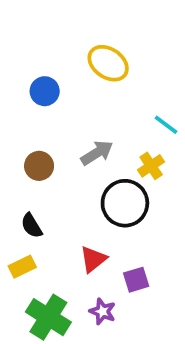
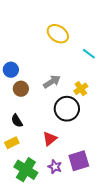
blue circle: (45, 91) -> (11, 70), moved
cyan line: (166, 125) -> (89, 54), moved
purple square: (136, 280) -> (79, 161), moved, size x1.5

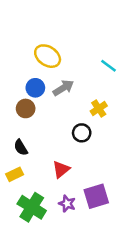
yellow ellipse: (58, 34) -> (48, 56), moved
blue circle: (11, 70) -> (35, 88), moved
gray arrow: (52, 82) -> (63, 88), moved
black circle: (67, 109) -> (82, 133), size x0.6

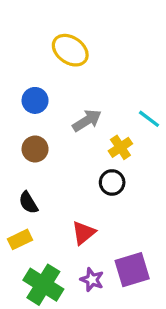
yellow ellipse: (48, 56) -> (70, 50), moved
cyan line: (108, 66) -> (149, 119), moved
blue circle: (35, 88) -> (35, 100), moved
yellow cross: (99, 108) -> (120, 147), moved

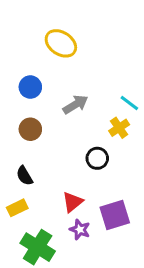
yellow cross: (120, 147) -> (119, 128), moved
purple square: (132, 270) -> (115, 215), moved
purple star: (92, 280) -> (80, 230), moved

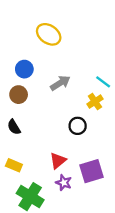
brown circle: (30, 129) -> (19, 95), moved
black semicircle: (25, 176) -> (14, 127), moved
yellow rectangle: (17, 208) -> (14, 165), turned 49

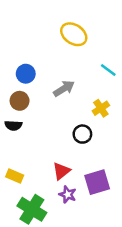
yellow ellipse: (49, 34) -> (74, 34), moved
cyan line: (103, 82) -> (108, 70), moved
black semicircle: (14, 127) -> (13, 125), moved, turned -56

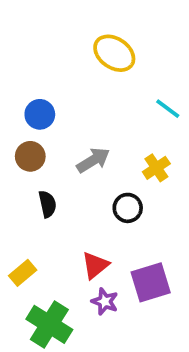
gray arrow: (64, 88) -> (93, 160), moved
black semicircle: (13, 125) -> (47, 204), moved, turned -105
yellow rectangle: (15, 176) -> (23, 273), turned -63

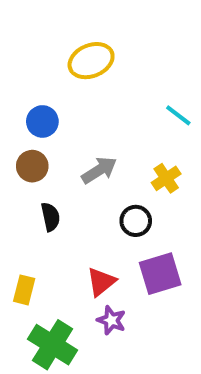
yellow ellipse: (114, 53) -> (91, 61), moved, turned -57
yellow rectangle: (23, 273) -> (24, 290), turned -36
purple square: (151, 282) -> (160, 274), moved

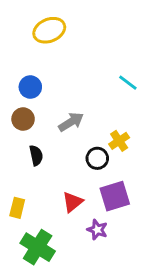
yellow ellipse: (91, 61) -> (49, 30), moved
yellow cross: (166, 178) -> (119, 141), moved
purple star: (111, 320) -> (97, 230), moved

